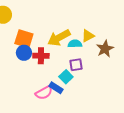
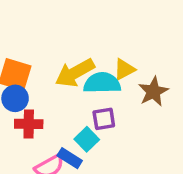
cyan semicircle: (75, 44) -> (102, 83), size x1.5
red cross: (41, 56) -> (29, 124), moved

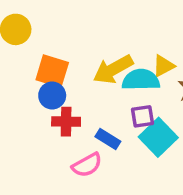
cyan square: (87, 139) -> (158, 137), moved, size x1.5
blue rectangle: (70, 158) -> (108, 139), moved

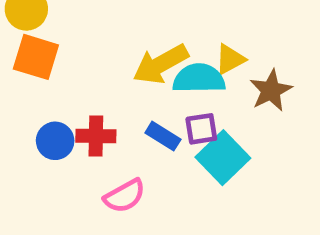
orange square: (52, 71) -> (36, 57), moved
blue circle: (52, 95) -> (55, 141), moved
blue rectangle: (108, 139) -> (163, 136), moved

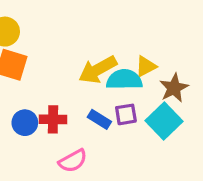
cyan square: (223, 158) -> (164, 121), moved

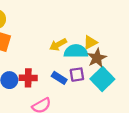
yellow arrow: (98, 70) -> (58, 45), size x0.7
brown star: (174, 88) -> (97, 58), moved

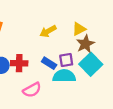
cyan semicircle: (76, 51) -> (64, 76), moved

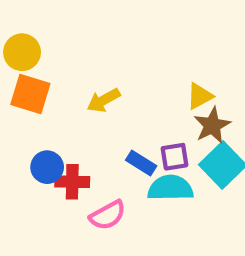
yellow arrow: (48, 31) -> (104, 100), moved
red cross: (19, 63) -> (72, 182), moved

